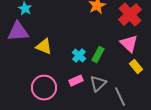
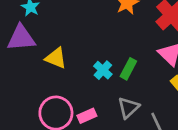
pink rectangle: (76, 81) -> (87, 116), moved

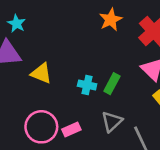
cyan cross: (103, 70) -> (87, 85), turned -30

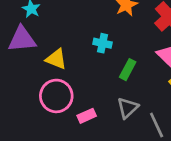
cyan cross: (87, 85) -> (102, 43), moved
pink circle: (41, 127) -> (56, 96), moved

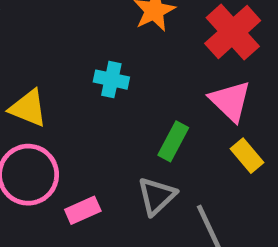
green rectangle: (128, 70) -> (173, 141), moved

